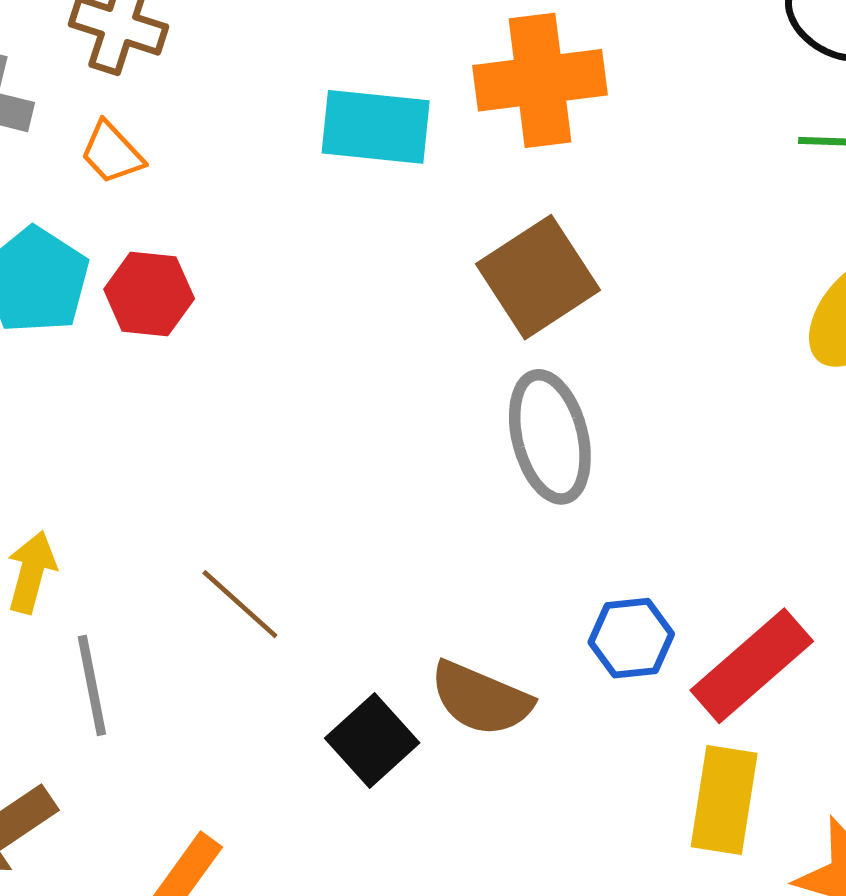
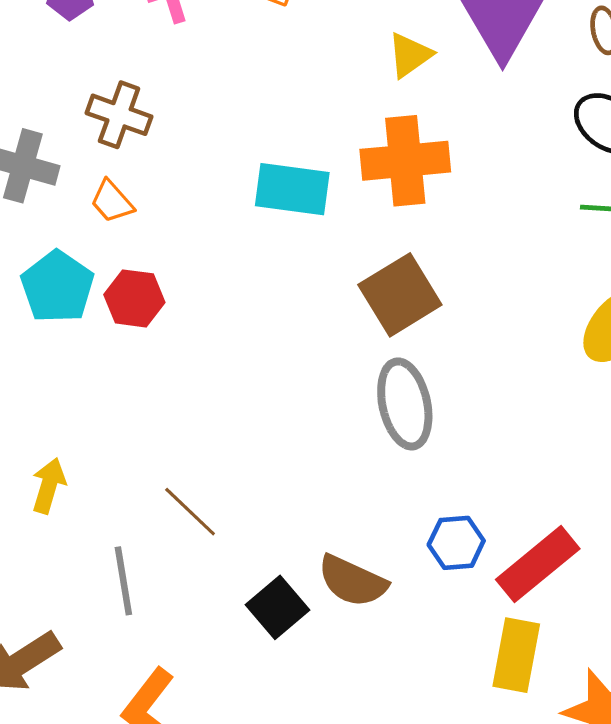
gray line: (92, 685) -> (123, 581), moved

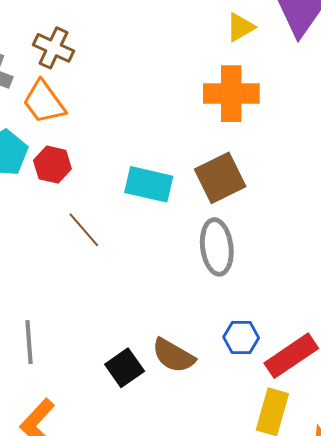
cyan rectangle: (292, 189) -> (149, 184), moved
orange trapezoid: (112, 201) -> (44, 102), size x1.6
brown line: (190, 512) -> (84, 230), moved

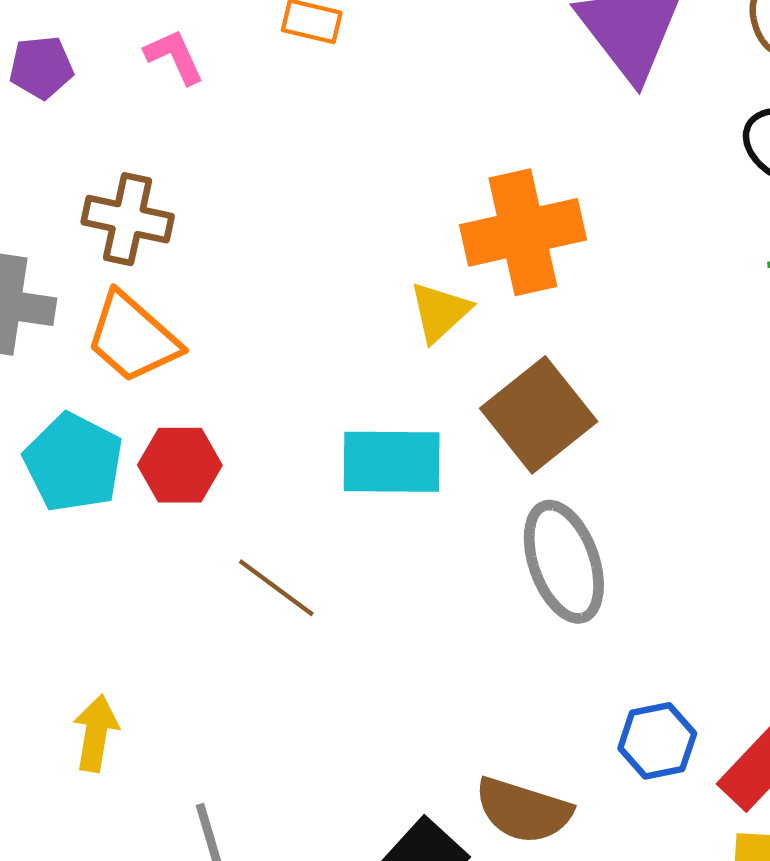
yellow triangle: (240, 27) -> (440, 312), moved

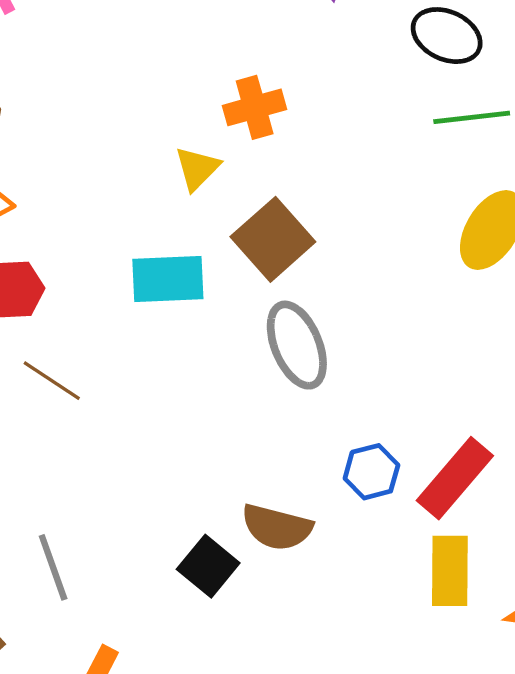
orange cross: (523, 232) -> (255, 107), size x0.7
brown line: (276, 588) -> (52, 381), moved

